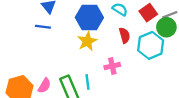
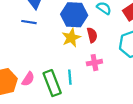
red semicircle: (125, 35) -> (92, 35), moved

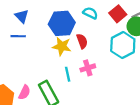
yellow star: (71, 38) -> (62, 46), turned -30
cyan line: (70, 77) -> (68, 74), moved

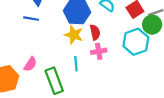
pink cross: (88, 68) -> (99, 51), moved
pink semicircle: (24, 92) -> (30, 64), moved

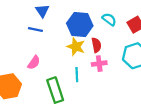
pink semicircle: (30, 64) -> (34, 63), moved

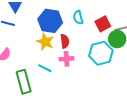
cyan semicircle: (109, 19) -> (78, 17), turned -144
cyan line: (77, 75) -> (45, 68), turned -64

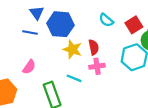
cyan semicircle: (78, 17) -> (106, 20), turned -32
blue hexagon: (50, 21) -> (60, 24), moved

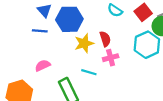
yellow star: (72, 49) -> (84, 43), turned -30
pink semicircle: (29, 67) -> (43, 65), turned -144

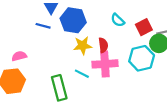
pink cross: (111, 58) -> (105, 64), size x1.6
pink semicircle: (43, 65) -> (19, 56), moved

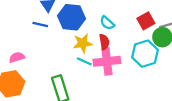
cyan semicircle: (118, 20) -> (107, 23), moved
cyan line: (82, 74) -> (84, 61), moved

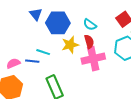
blue line: (40, 24) -> (32, 61), moved
cyan line: (84, 61) -> (43, 52), moved

